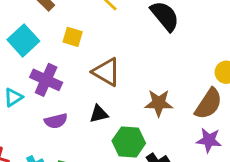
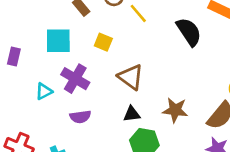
cyan square: (23, 40) -> (58, 41), turned 36
black triangle: (99, 114) -> (132, 114), moved

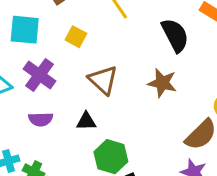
brown star: (175, 110) -> (162, 83), moved
black triangle: (132, 114) -> (86, 121), moved

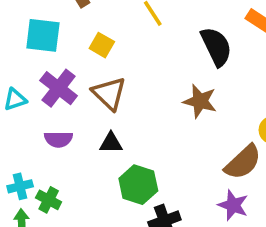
brown triangle: (103, 80) -> (109, 93), moved

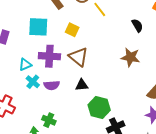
black semicircle: (216, 47) -> (137, 25), size x0.6
purple cross: (59, 88) -> (49, 56), turned -30
cyan cross: (20, 186) -> (33, 82), moved, turned -32

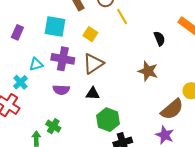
brown triangle: (78, 57) -> (93, 64), turned 40
cyan cross: (33, 82) -> (20, 82), moved

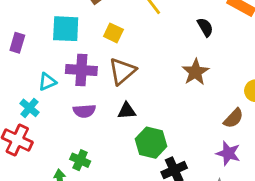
brown star: (148, 71) -> (195, 72), turned 30
brown semicircle: (172, 109) -> (233, 118), size x0.7

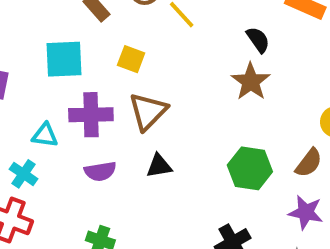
brown star: (195, 72) -> (251, 82), moved
cyan triangle: (47, 82) -> (45, 135), turned 36
green hexagon: (151, 143) -> (250, 168), moved

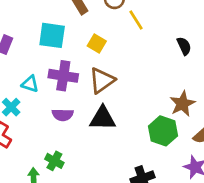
brown star: (251, 82) -> (182, 104), moved
black triangle: (159, 166) -> (103, 118), size x1.5

